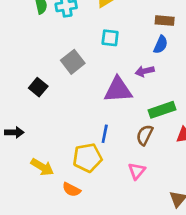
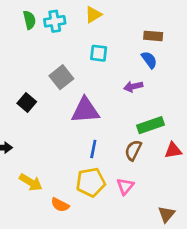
blue semicircle: (161, 45) -> (149, 60), turned -60
purple triangle: (118, 90) -> (85, 110), moved
yellow pentagon: (87, 158) -> (91, 182), moved

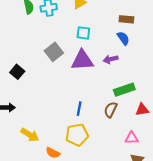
black square: (27, 102) -> (17, 72), moved
purple triangle: (85, 110) -> (82, 60), moved
pink triangle: (125, 186) -> (132, 138), moved, turned 48

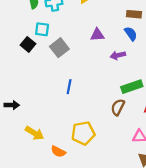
cyan square: (83, 33) -> (42, 29), moved
purple triangle: (82, 60) -> (97, 35), moved, size x0.6
black square: (17, 72) -> (28, 44), moved
blue line: (79, 109) -> (69, 87), moved

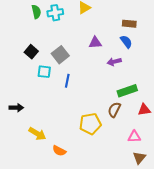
cyan square: (42, 29) -> (44, 72), moved
blue line: (69, 87) -> (67, 81), moved
yellow pentagon: (83, 133) -> (90, 124), moved

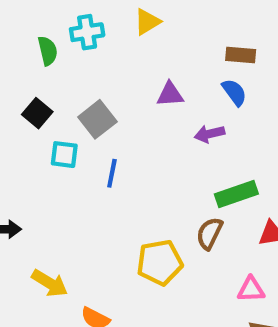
green semicircle: (36, 12) -> (48, 51), moved

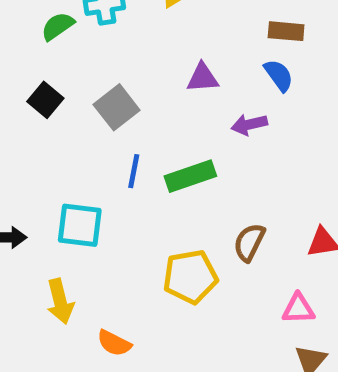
green semicircle: (48, 51) -> (58, 26), turned -112
cyan square: (64, 155) -> (80, 225), moved, size x1.4
green rectangle: (236, 194) -> (190, 176), moved
yellow arrow: (50, 283) -> (60, 301), turned 45

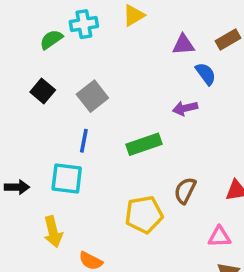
brown rectangle: (286, 31) -> (228, 40), moved, turned -35
purple triangle: (203, 78) -> (183, 45), moved
blue line: (134, 171) -> (84, 141), moved

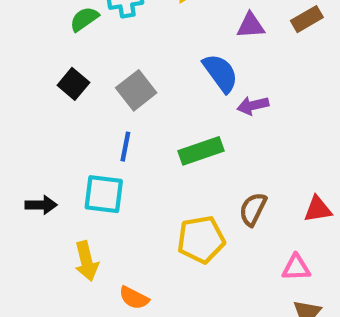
blue semicircle: (206, 74) -> (220, 73), moved, size x1.4

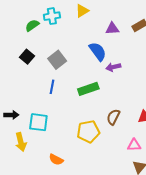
cyan square: (104, 194) -> (38, 122), moved
yellow arrow: (86, 261) -> (21, 142), moved

